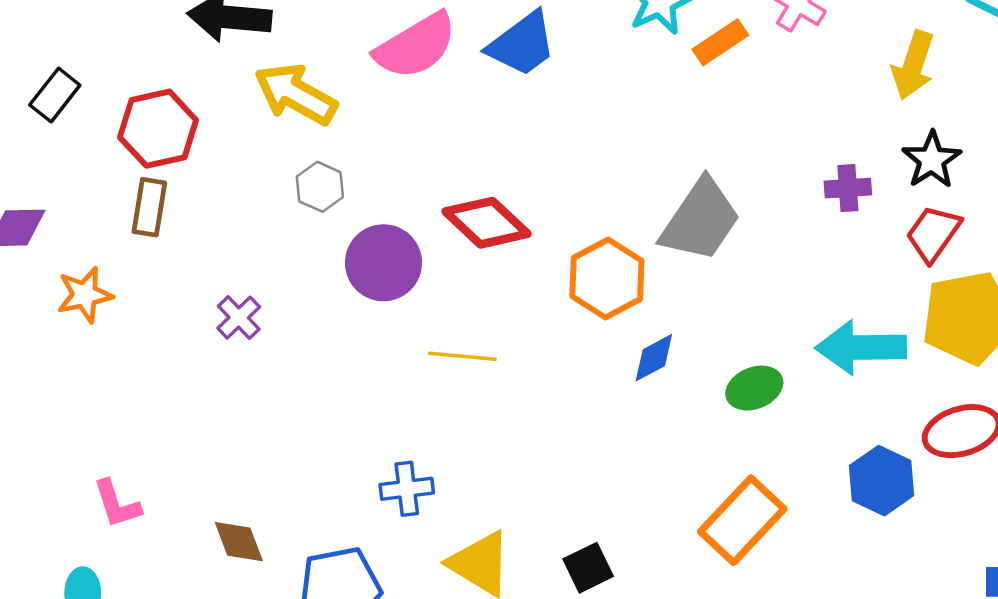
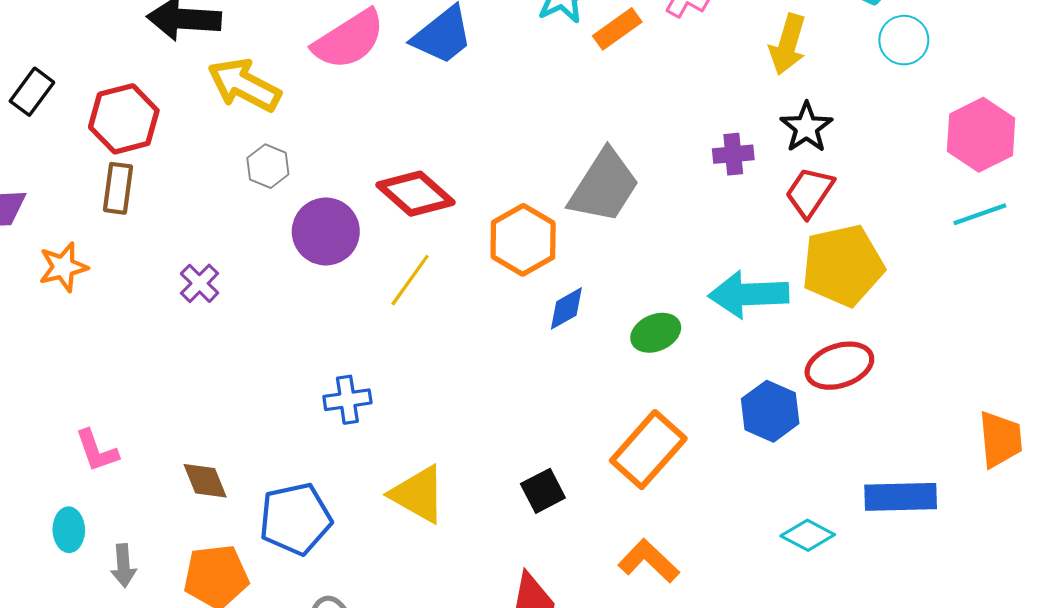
yellow line: (462, 356) -> (410, 280), moved, turned -58
blue cross: (407, 489) -> (347, 400), moved
black square: (588, 568) -> (543, 491), moved

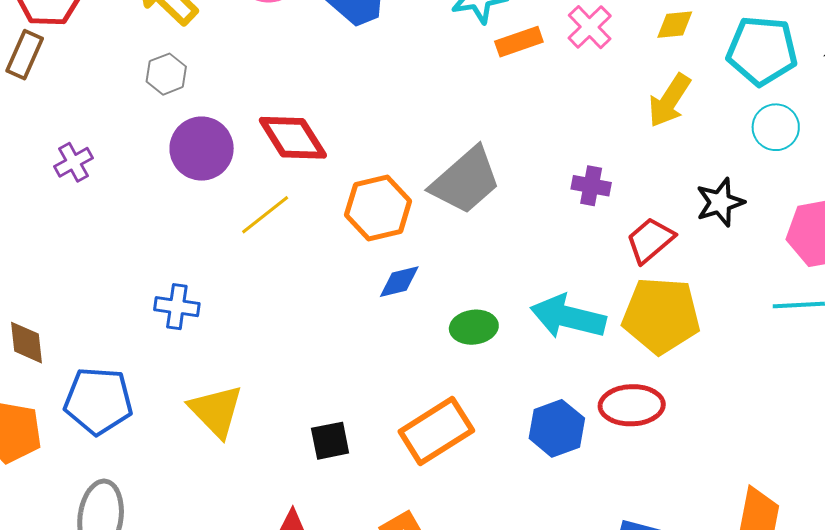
black star: (806, 127) -> (720, 202), moved

